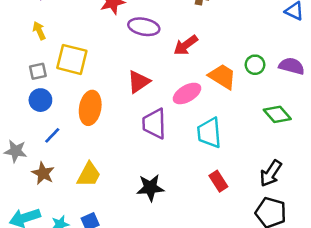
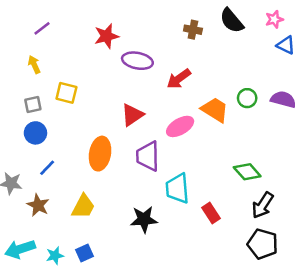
yellow square: (72, 59) -> (66, 93), size x0.7
orange ellipse: (90, 108) -> (100, 154), moved
green diamond: (277, 114) -> (247, 172), moved
cyan trapezoid: (209, 133) -> (177, 188), moved

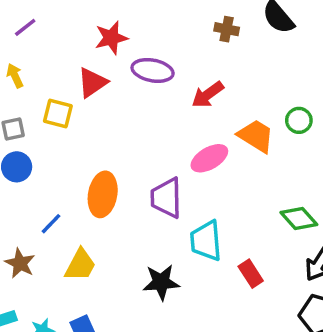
red triangle: (132, 115) -> (92, 83), moved
blue line: (47, 168) -> (51, 224), moved

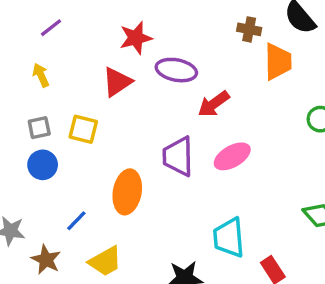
red arrow: (208, 95) -> (214, 104), moved
yellow square: (58, 114) -> (83, 129), moved
orange trapezoid: (256, 136) -> (278, 62), moved, turned 57
purple trapezoid: (166, 198) -> (178, 156), moved
yellow trapezoid: (80, 265) -> (105, 261), turned 33

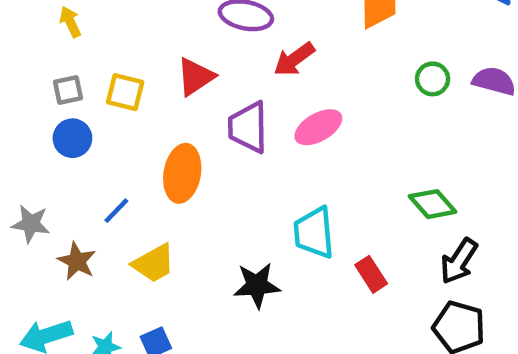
red triangle: (117, 82) -> (195, 77), moved

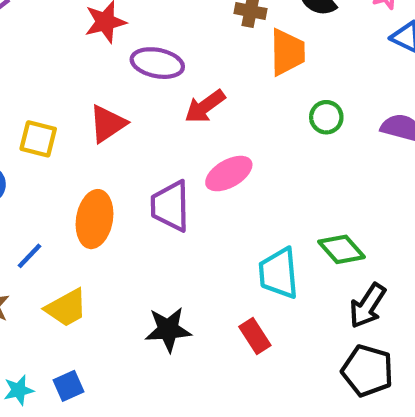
green circle: (433, 79) -> (326, 117), moved
purple trapezoid: (248, 127) -> (170, 206), moved
cyan trapezoid: (314, 233) -> (279, 273), moved
red rectangle: (371, 274) -> (255, 336), moved

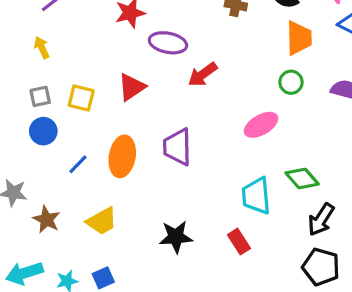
orange trapezoid: (287, 52) -> (299, 38), moved
pink ellipse: (229, 174) -> (261, 125), moved
blue line: (30, 256) -> (78, 164), moved

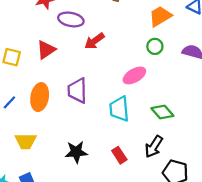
orange trapezoid: (299, 38) -> (160, 16), turned -120
cyan trapezoid: (256, 196) -> (119, 109), moved
black arrow: (321, 219) -> (154, 147), moved
yellow trapezoid: (102, 221) -> (26, 141), turned 30

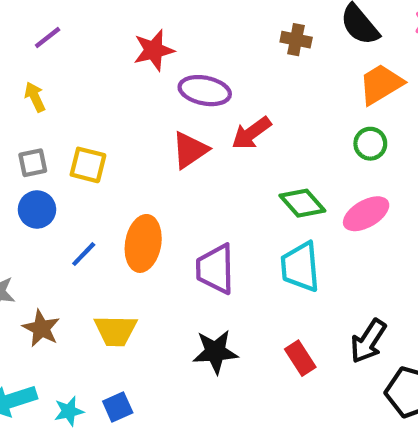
red triangle: (46, 50) -> (190, 150), moved
pink ellipse: (134, 75) -> (366, 214), moved
purple trapezoid: (77, 91) -> (215, 269), moved
green diamond: (162, 112) -> (302, 203), moved

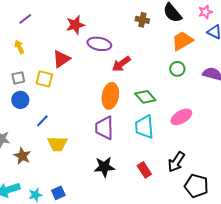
red triangle: (190, 150) -> (61, 59), moved
pink ellipse: (366, 214) -> (181, 117), moved
orange ellipse: (143, 243) -> (110, 96), moved
yellow trapezoid: (116, 331) -> (57, 144), moved

